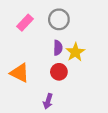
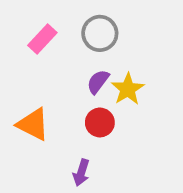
purple semicircle: (58, 48) -> (98, 82), turned -144

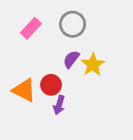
red circle: (100, 122) -> (51, 85), moved
purple arrow: (81, 173) -> (59, 105), moved

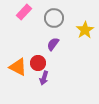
pink rectangle: (31, 28) -> (24, 12), moved
yellow star: (93, 65) -> (85, 30), moved

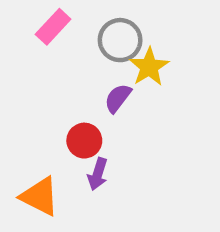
yellow star: (85, 30) -> (149, 67), moved
orange triangle: (18, 67) -> (40, 196), moved

